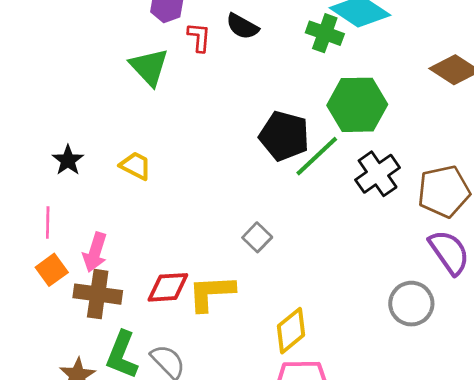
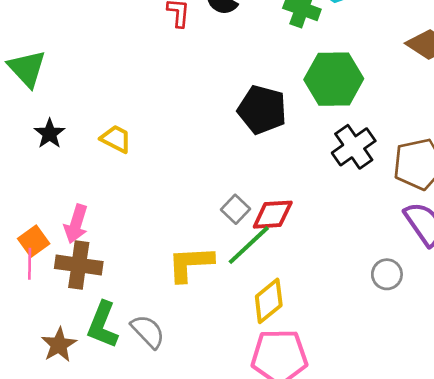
green triangle: (149, 67) -> (27, 68), moved
green line: (317, 156) -> (249, 245), moved
pink line: (48, 222) -> (30, 264), moved
red diamond: (168, 287) -> (273, 215), moved
gray circle: (411, 304) -> (387, 274), size x0.7

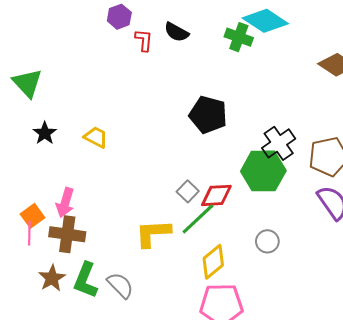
green hexagon: (334, 79) -> (263, 171), moved
gray circle: (387, 274) -> (267, 241), moved
brown star: (59, 345) -> (52, 278), moved

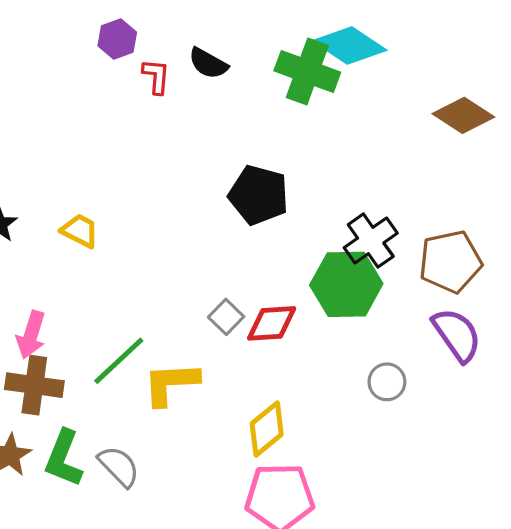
green cross: (239, 37) -> (307, 71), size x1.4
green line: (198, 219) -> (119, 361), moved
gray circle: (267, 241) -> (387, 382), moved

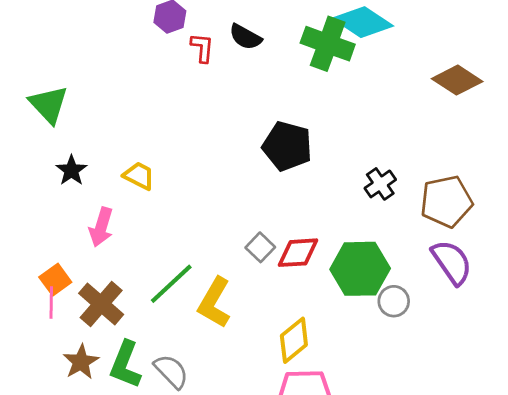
black cross: (371, 240) -> (380, 184), size x0.7
green hexagon: (346, 284) -> (360, 269), moved
pink arrow: (31, 335) -> (101, 227), moved
yellow L-shape: (171, 383) -> (214, 303), turned -57
brown cross: (34, 385) -> (101, 304), turned 33

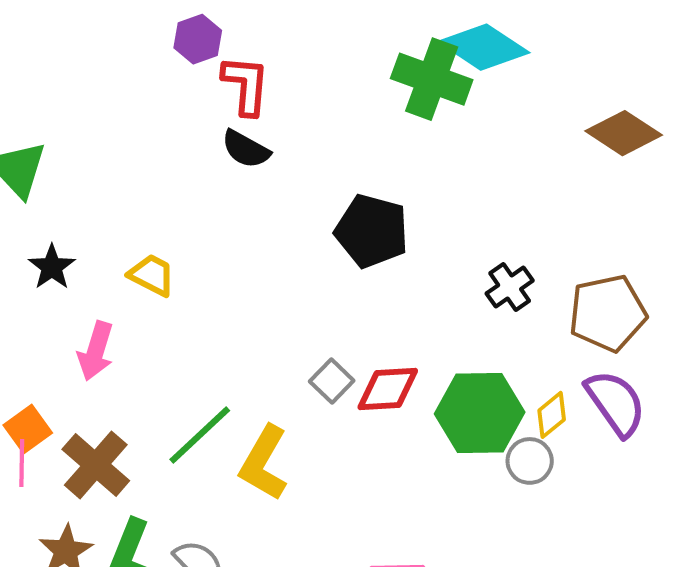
black semicircle: (245, 37) -> (246, 149), moved
red L-shape: (202, 48) -> (246, 85), size x1.4
yellow diamond: (294, 340) -> (552, 415), moved, size x0.7

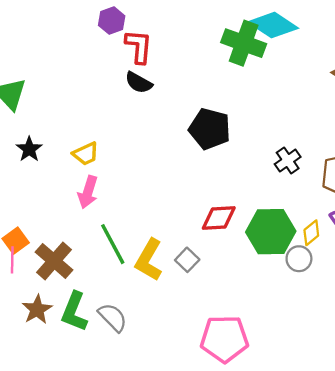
yellow trapezoid: (152, 275) -> (86, 154), turned 128
pink arrow: (96, 351) -> (88, 192), moved
gray square: (332, 381) -> (187, 260), moved
green line: (200, 435) -> (113, 244), turned -75

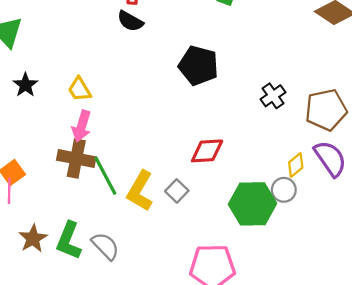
yellow trapezoid: (86, 154) -> (79, 89), turned 84
green hexagon: (271, 232) -> (252, 204), moved
brown cross: (54, 261) -> (76, 158), moved, turned -30

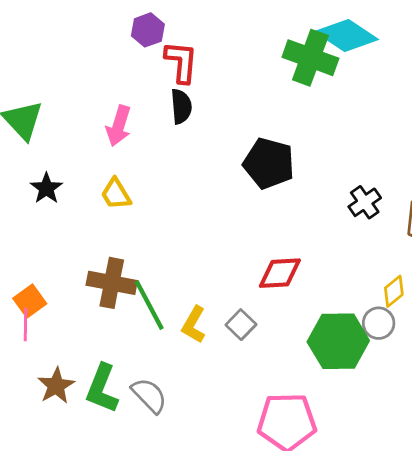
black semicircle: (130, 21) -> (181, 106), turned -124
pink arrow: (82, 126) -> (119, 126), moved
yellow L-shape: (140, 191) -> (194, 325), size x0.7

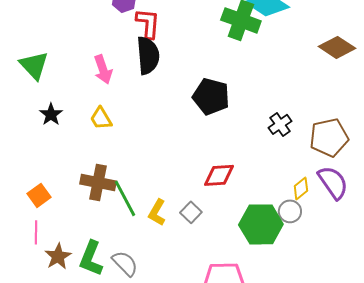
black semicircle: (181, 106) -> (148, 55), size x1.5
pink arrow: (119, 126) -> (103, 69), turned -36
pink line: (26, 325) -> (36, 232), moved

